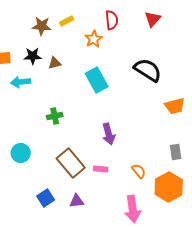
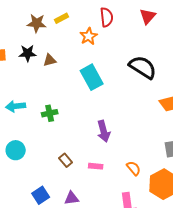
cyan arrow: (21, 82) -> (16, 106), moved
brown rectangle: (71, 163) -> (66, 160), size x0.5

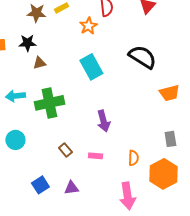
brown triangle: (50, 60) -> (39, 63), moved
green cross: (50, 113) -> (49, 103), size x1.8
orange semicircle: (134, 168) -> (133, 158), turned 42

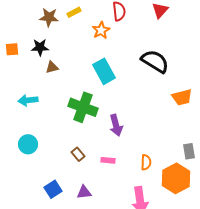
green cross: (49, 103) -> (83, 107), moved, turned 32
gray rectangle: (170, 139) -> (189, 151), moved

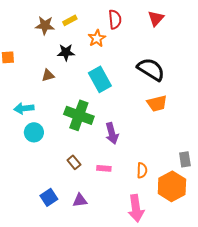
black star: (40, 47) -> (66, 52), moved
orange trapezoid: (182, 97) -> (157, 103), moved
cyan circle: (28, 144) -> (34, 132), moved

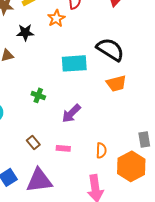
cyan rectangle: (100, 79) -> (74, 63), moved, turned -65
green cross: (79, 115) -> (38, 95), size x0.5
purple arrow: (112, 133) -> (71, 113), turned 60
purple triangle: (80, 200) -> (39, 180), size x1.8

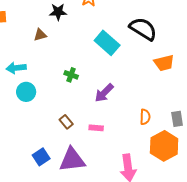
cyan rectangle: (74, 63) -> (107, 43), turned 45
orange trapezoid: (116, 83) -> (164, 63), moved
orange semicircle: (101, 150) -> (145, 117), moved

